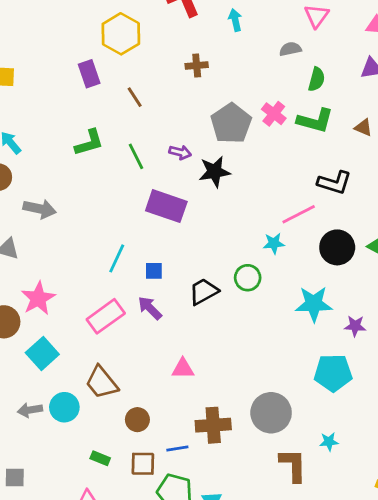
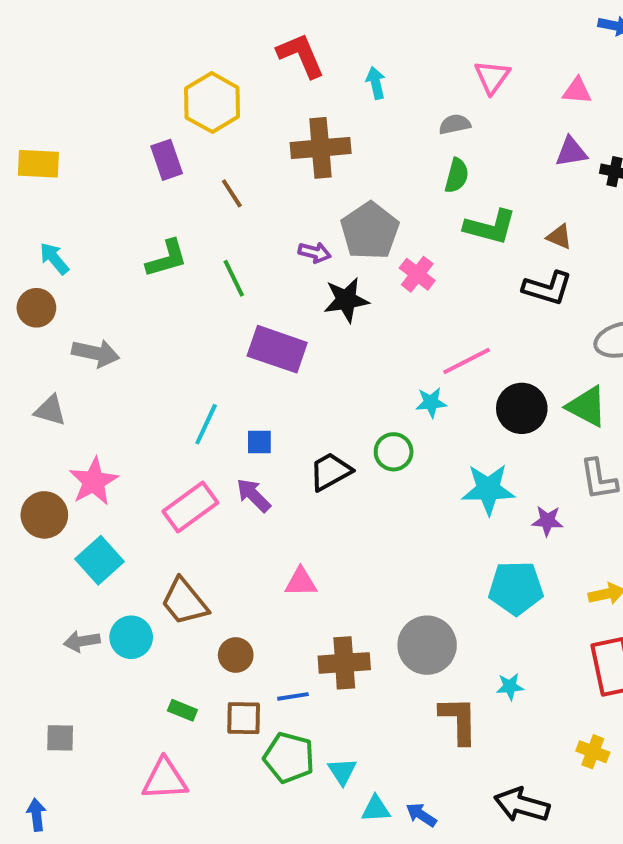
brown cross: (197, 66) -> (321, 148), size x1.8
green semicircle: (317, 79) -> (457, 176), moved
pink cross: (274, 114) -> (417, 274), moved
purple arrow: (180, 152) -> (315, 253), moved
black L-shape: (334, 183) -> (547, 288), moved

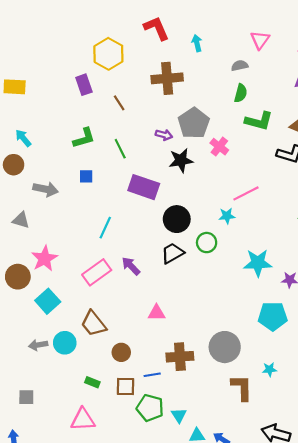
black circle: (522, 408) -> (177, 219), moved
blue square: (259, 442) -> (86, 176), moved

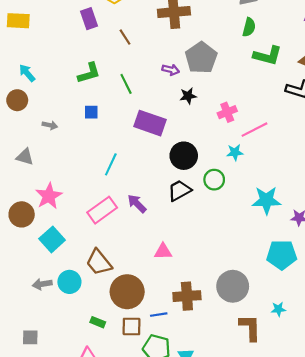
pink cross: (219, 147) -> (227, 112), moved, turned 30
black star: (181, 160) -> (188, 96), size x0.7
gray arrow: (46, 189) -> (50, 125), size x0.6
brown circle: (121, 352) -> (127, 292), size x1.8

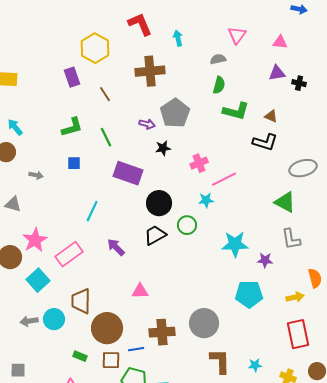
pink rectangle: (102, 210) -> (69, 254), moved
brown trapezoid: (99, 262) -> (81, 301), turned 40
cyan star: (278, 309) -> (255, 365), moved

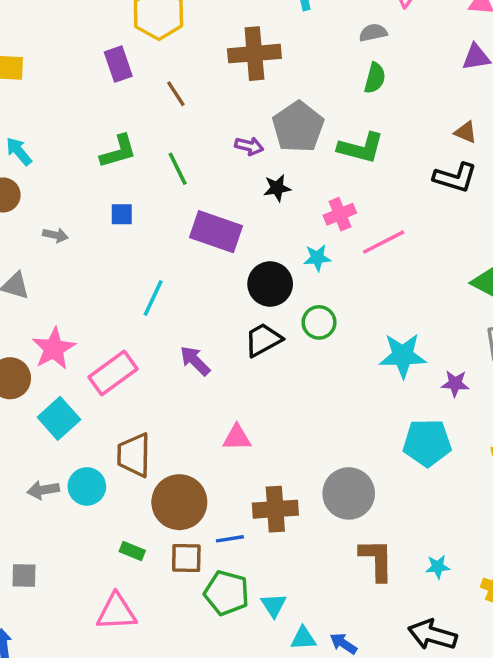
green L-shape: (236, 111) -> (361, 148), moved
cyan star: (206, 200) -> (317, 258), moved

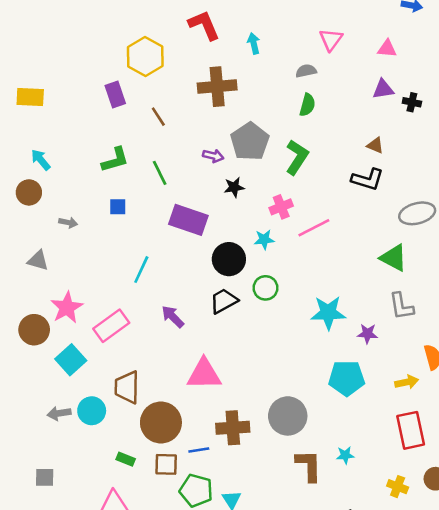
green L-shape: (361, 148) -> (297, 157), turned -72
pink triangle: (237, 438) -> (204, 374), size x1.6
cyan star: (438, 567) -> (345, 455), moved

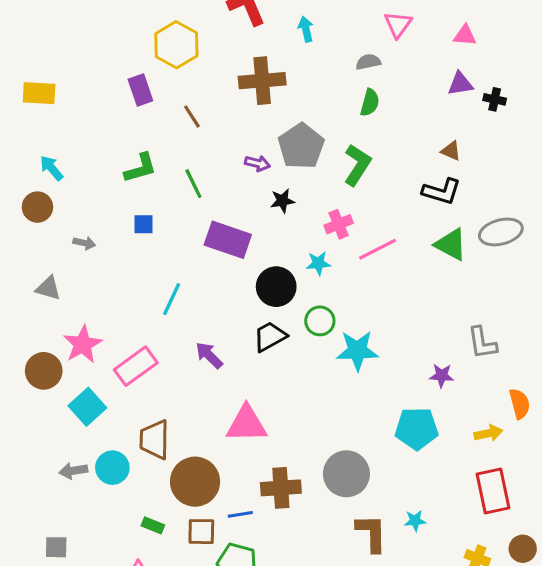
green triangle: (394, 258) -> (451, 244), moved
cyan star: (328, 313) -> (357, 351), moved

